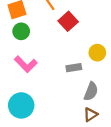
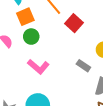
gray rectangle: (74, 68) -> (83, 66), turned 48

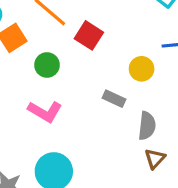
green circle: (31, 37) -> (47, 65), moved

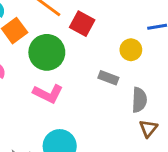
green circle: (47, 65) -> (47, 52), size x1.6

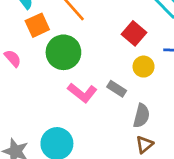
red square: (82, 24) -> (134, 33), moved
pink L-shape: (48, 94) -> (82, 93), moved

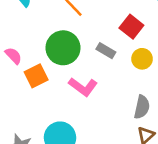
orange square: (37, 25) -> (36, 76), moved
gray rectangle: (117, 89) -> (106, 51), moved

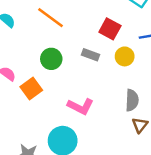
green circle: (63, 48) -> (51, 59), size x0.7
pink L-shape: (83, 87) -> (81, 106), moved

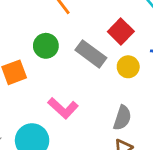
gray rectangle: (91, 55) -> (91, 54), size x1.5

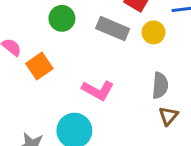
green circle: (46, 46) -> (62, 18), moved

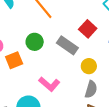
green circle: (62, 18) -> (35, 42), moved
yellow circle: (153, 32) -> (89, 66), moved

